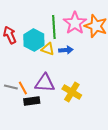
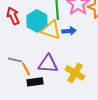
yellow triangle: (48, 49) -> (51, 30), size x1.5
gray line: (11, 87) -> (15, 60), moved

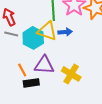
cyan hexagon: (37, 21) -> (33, 38), moved
gray line: (15, 60) -> (11, 34), moved

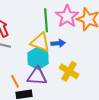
cyan hexagon: (33, 38) -> (38, 58), moved
yellow cross: (71, 74) -> (69, 71), moved

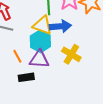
blue arrow: (58, 43) -> (60, 26), size x1.5
orange line: (15, 81) -> (17, 56), moved

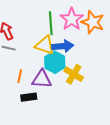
cyan hexagon: (40, 41) -> (55, 62), moved
orange line: (17, 56) -> (20, 76), turned 40

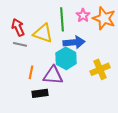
pink star: (72, 19) -> (83, 15), size x0.6
yellow triangle: (45, 45) -> (43, 33), moved
yellow cross: (74, 74) -> (100, 69), moved, turned 36

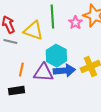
pink star: (83, 15) -> (75, 23), moved
blue arrow: (74, 42) -> (64, 71), moved
black rectangle: (40, 93) -> (16, 91), moved

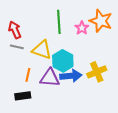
yellow triangle: (33, 31) -> (42, 50), moved

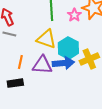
yellow triangle: (42, 50) -> (46, 39), moved
cyan hexagon: (63, 61) -> (68, 48), moved

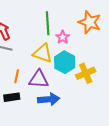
pink star: (74, 15) -> (63, 37), moved
blue arrow: (63, 63) -> (49, 99), moved

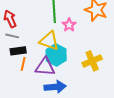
cyan hexagon: (65, 62) -> (56, 55), moved
black rectangle: (12, 97) -> (18, 51), moved

